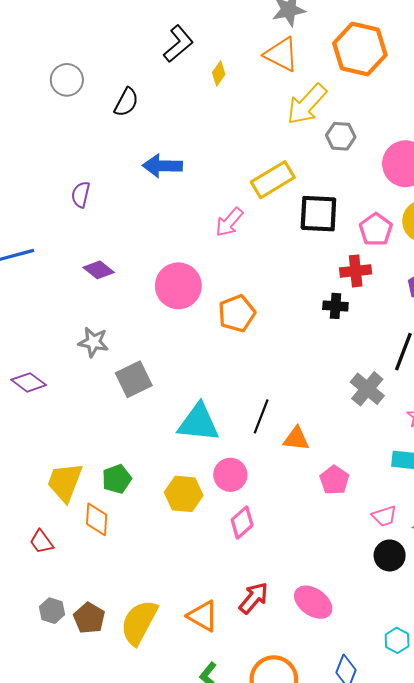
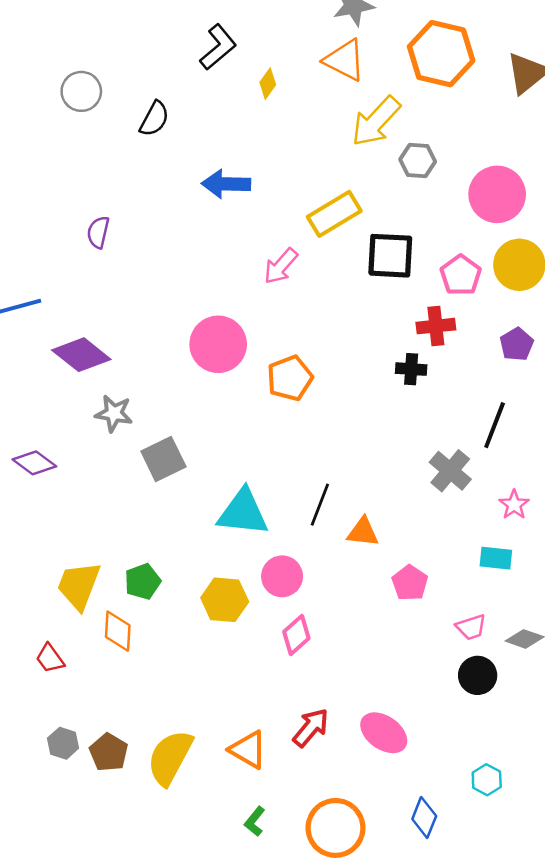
blue arrow: (162, 166) -> (226, 184), moved
purple diamond: (99, 270) -> (81, 355), moved, size x1.5

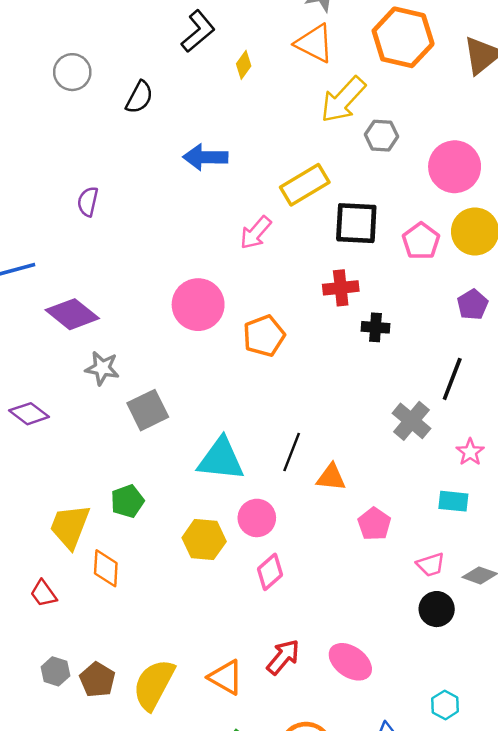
red cross: (436, 326) -> (341, 288), moved
green pentagon: (143, 582) -> (127, 501), moved

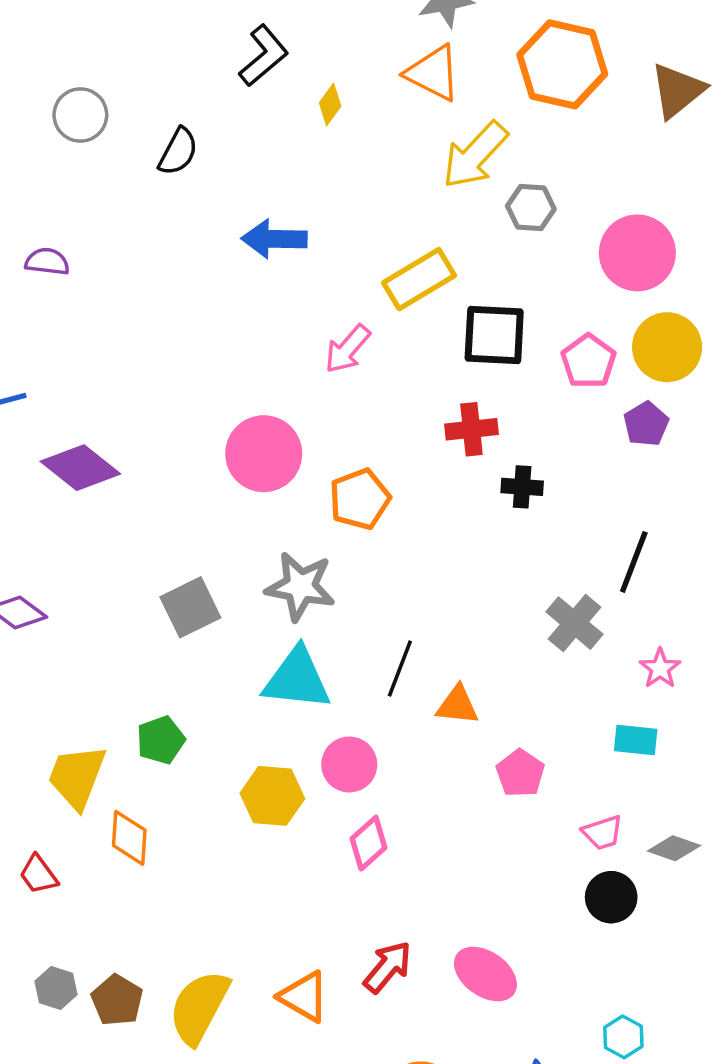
purple semicircle: (88, 202) -> (47, 262), moved, turned 84
purple pentagon: (473, 305) -> (646, 424), moved
gray star: (102, 368) -> (300, 586), moved, size x1.4

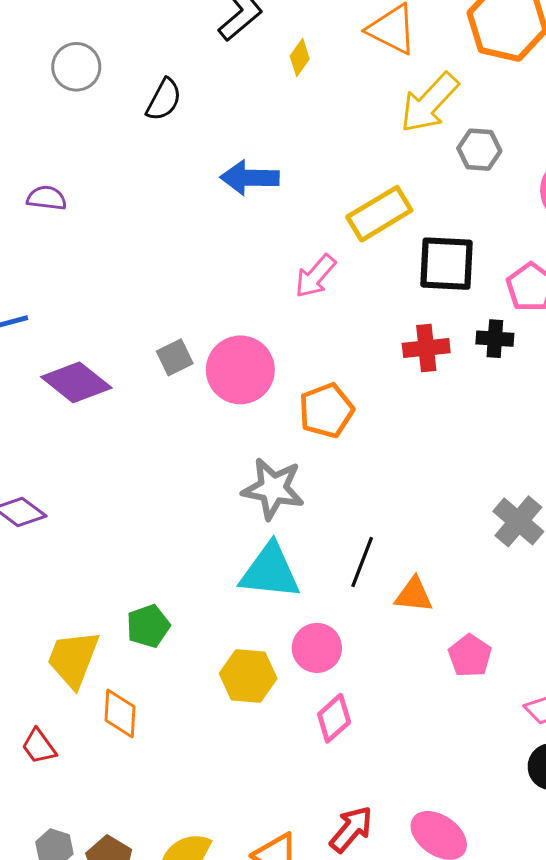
black cross: (522, 487) -> (495, 339), moved
gray square: (190, 607) -> (175, 357), moved, size x0.7

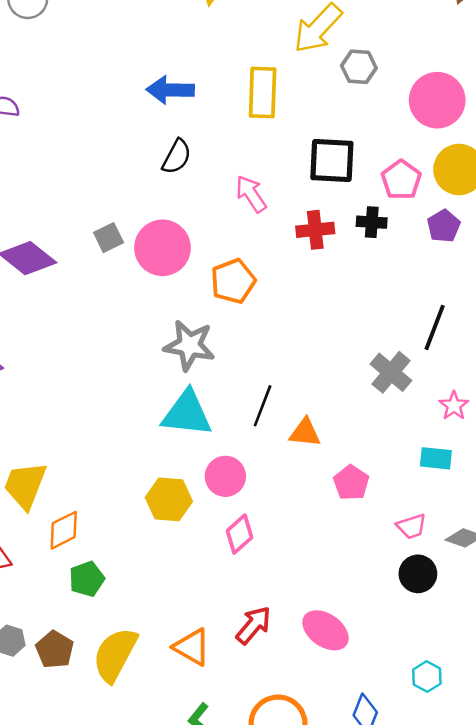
black semicircle: (164, 100) -> (177, 157), moved
yellow rectangle: (379, 214) -> (263, 92), moved, turned -57
pink arrow: (315, 276) -> (251, 194), moved, turned 105
green pentagon: (148, 626) -> (87, 579), moved
orange diamond: (120, 714) -> (64, 530), turned 60

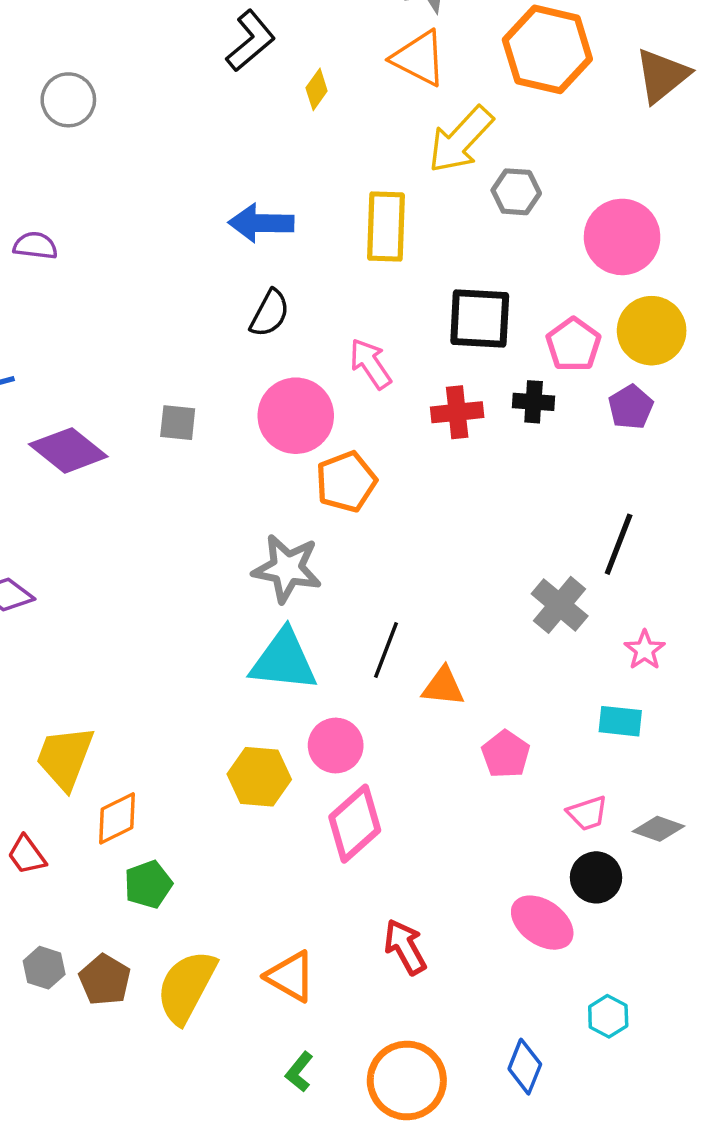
gray square: (109, 238) -> (178, 423), turned 32
pink circle: (162, 248) -> (296, 416), moved
pink diamond: (239, 534) -> (355, 824), size x1.4
red arrow: (254, 625) -> (405, 947), moved, turned -69
pink ellipse: (325, 630) -> (542, 923), moved

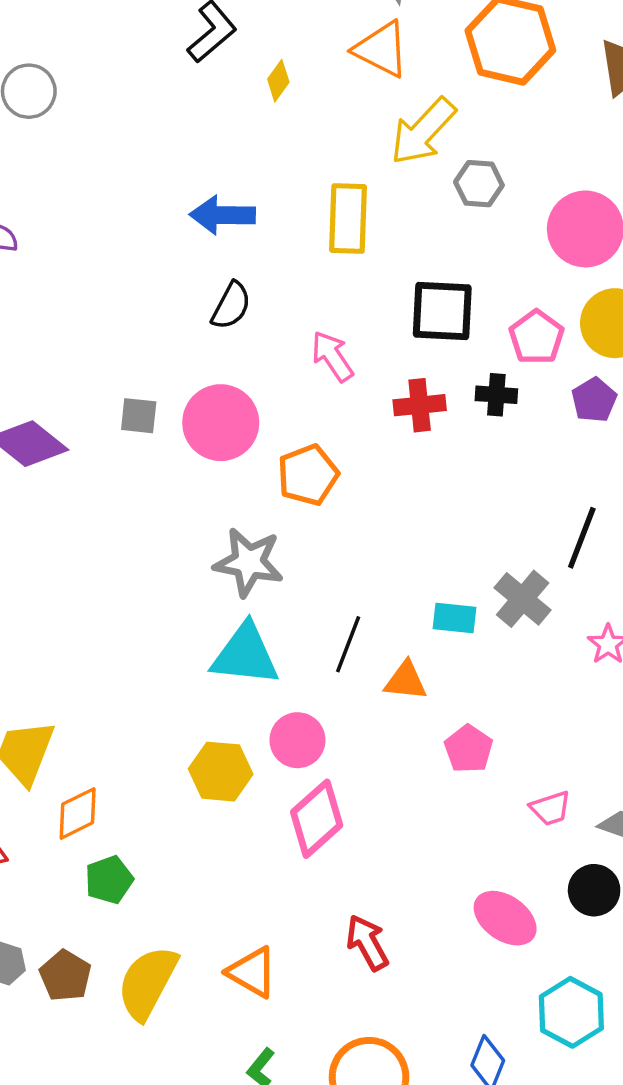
pink circle: (296, 416) -> (221, 423), moved
cyan rectangle: (620, 721) -> (454, 618), moved
black circle: (596, 877) -> (594, 890), moved
cyan hexagon: (608, 1016) -> (571, 1012), size x1.6

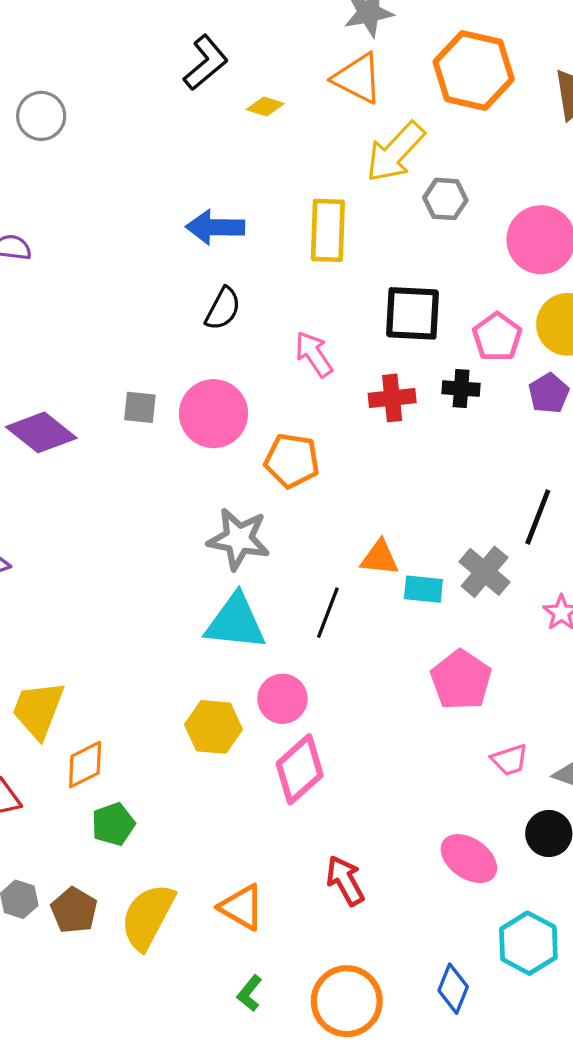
yellow diamond: (278, 81) -> (265, 107), turned 72
orange pentagon: (308, 475) -> (292, 461), turned 30
orange triangle: (406, 681) -> (380, 558), moved
pink pentagon: (468, 749) -> (461, 680), moved, size x1.4

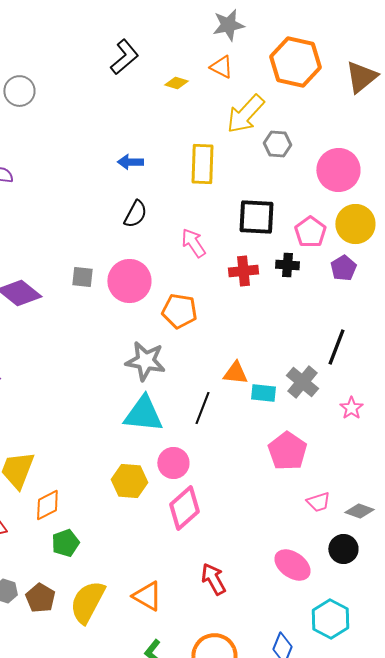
orange triangle: (358, 78) -> (221, 67), size x0.7
yellow diamond: (265, 107) -> (176, 83), moved
blue arrow: (215, 227) -> (130, 162), size x0.7

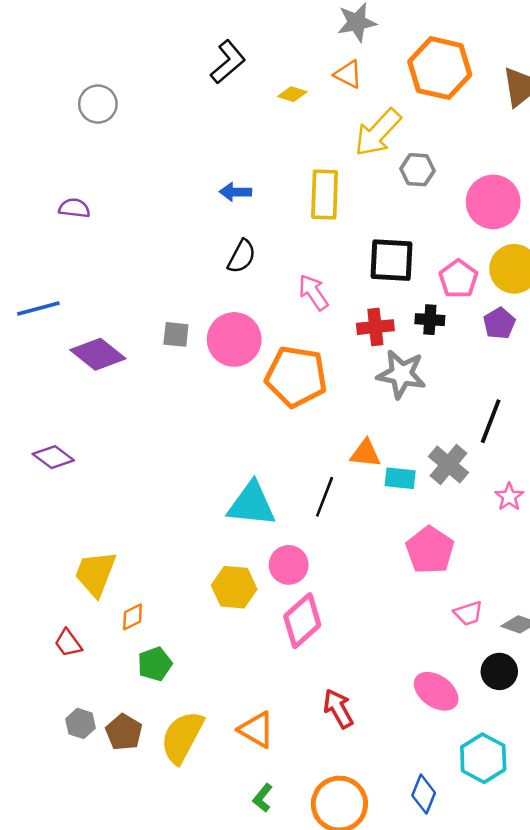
orange pentagon: (179, 311) -> (296, 377), size x1.4
gray star: (145, 361) -> (401, 374), moved
orange diamond: (47, 505) -> (133, 617), size x0.7

